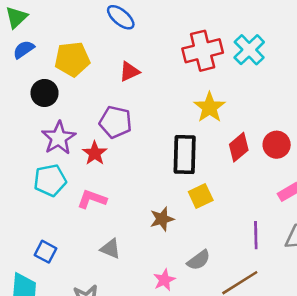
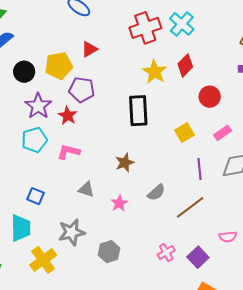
yellow pentagon: (72, 59) -> (59, 66), moved
red diamond: (239, 147) -> (185, 65), moved
yellow square: (201, 196) -> (184, 133), moved
pink star: (164, 280) -> (119, 203), moved

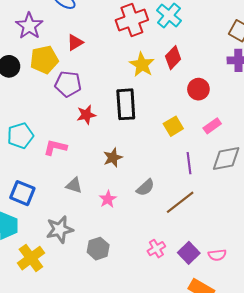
purple star: (38, 106) -> (29, 26), moved
red star: (68, 116) -> (86, 115), moved, turned 30
blue square: (36, 196) -> (22, 193), size x1.4
pink semicircle: (228, 237) -> (217, 255), moved

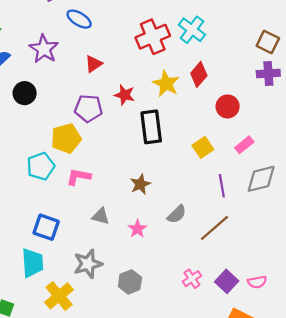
yellow pentagon: (44, 60) -> (66, 138), moved
red star: (86, 115) -> (125, 95), moved, turned 30

